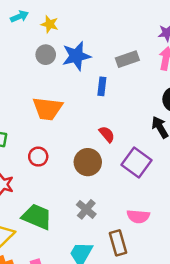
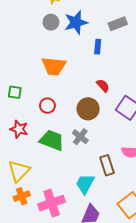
gray cross: (86, 209) -> (80, 137), moved
green trapezoid: (37, 217) -> (52, 140), moved
brown rectangle: (118, 243) -> (107, 165), moved

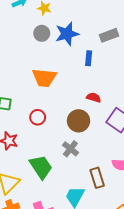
red semicircle: (103, 86) -> (94, 98), turned -32
green trapezoid: (52, 140) -> (41, 167), moved, turned 35

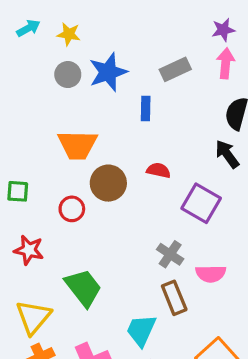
brown circle: (78, 121) -> (108, 183), moved
gray cross: (70, 149) -> (170, 254), moved

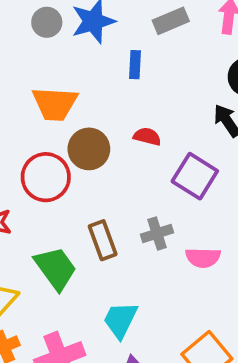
red circle: (72, 209) -> (46, 177), size x1.6
gray cross: (170, 254) -> (157, 234), turned 36
brown rectangle: (174, 298) -> (103, 240), moved

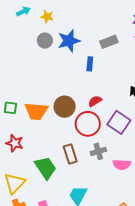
orange trapezoid: (55, 104) -> (36, 111), moved
red semicircle: (147, 137) -> (95, 101), turned -48
red circle: (46, 177) -> (88, 124), moved

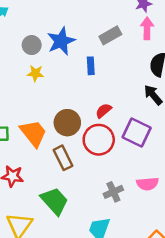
yellow star: (47, 17) -> (35, 73), moved
orange trapezoid: (36, 111) -> (33, 133), turned -125
gray cross: (98, 151) -> (113, 192), moved
brown rectangle: (70, 154) -> (63, 158), moved

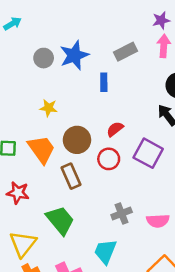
yellow star: (35, 73) -> (49, 108), moved
red circle: (99, 140) -> (109, 159), size x0.7
pink semicircle: (148, 184) -> (158, 221), moved

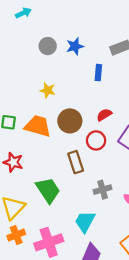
blue star: (74, 55) -> (75, 46), size x0.7
orange trapezoid: (41, 149) -> (38, 126), turned -44
brown rectangle: (71, 176) -> (76, 162), moved

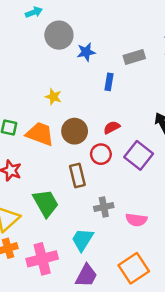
gray circle: (48, 46) -> (59, 35), moved, size x1.5

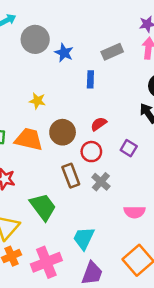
blue star: (86, 52) -> (64, 53), turned -30
purple square: (139, 155) -> (129, 148), size x0.6
gray cross: (104, 207) -> (101, 182), moved, turned -30

